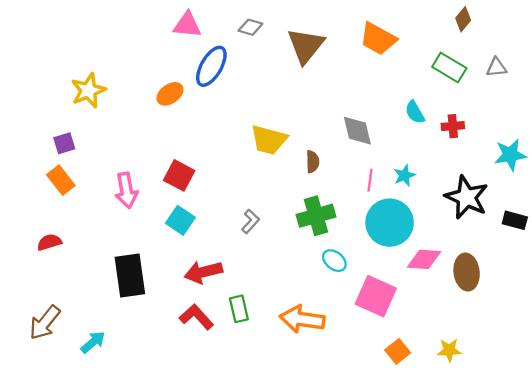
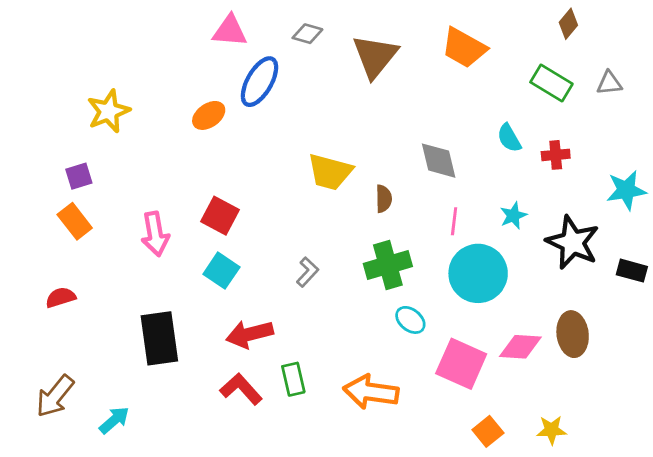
cyan star: (404, 175) -> (513, 216), moved
pink diamond: (424, 259) -> (520, 347), moved

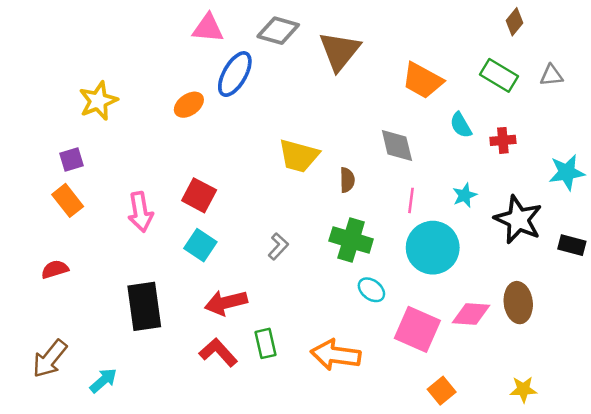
gray diamond: (307, 34) -> (278, 31), size x1.5
orange trapezoid: (464, 48) -> (422, 80), moved
green cross: (388, 265) -> (351, 240), turned 33
yellow star: (551, 430) -> (523, 389), moved

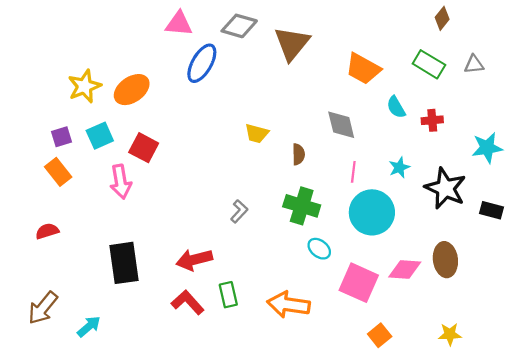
orange ellipse: (189, 105) -> (132, 90), moved, size x1.4
yellow trapezoid: (299, 156) -> (257, 133), size x0.7
red square: (199, 195) -> (144, 148), moved
cyan square: (200, 245) -> (100, 136), moved, turned 32

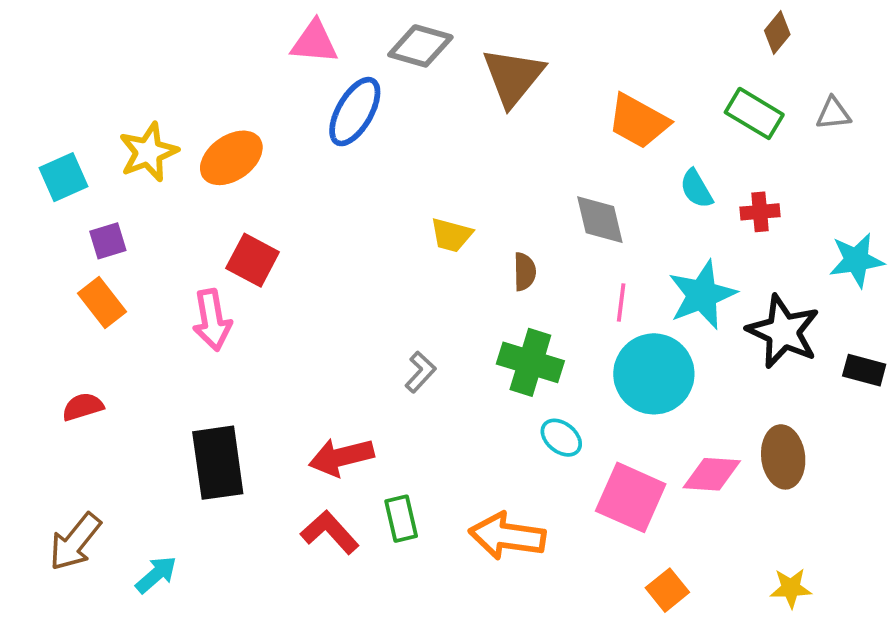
cyan square: (100, 136) -> (63, 177), moved
cyan star: (399, 167) -> (702, 295), size x1.8

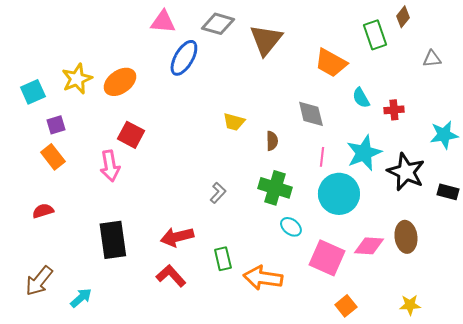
green rectangle: (754, 113) -> (375, 35), moved, turned 40
green rectangle: (401, 519) -> (223, 259), moved

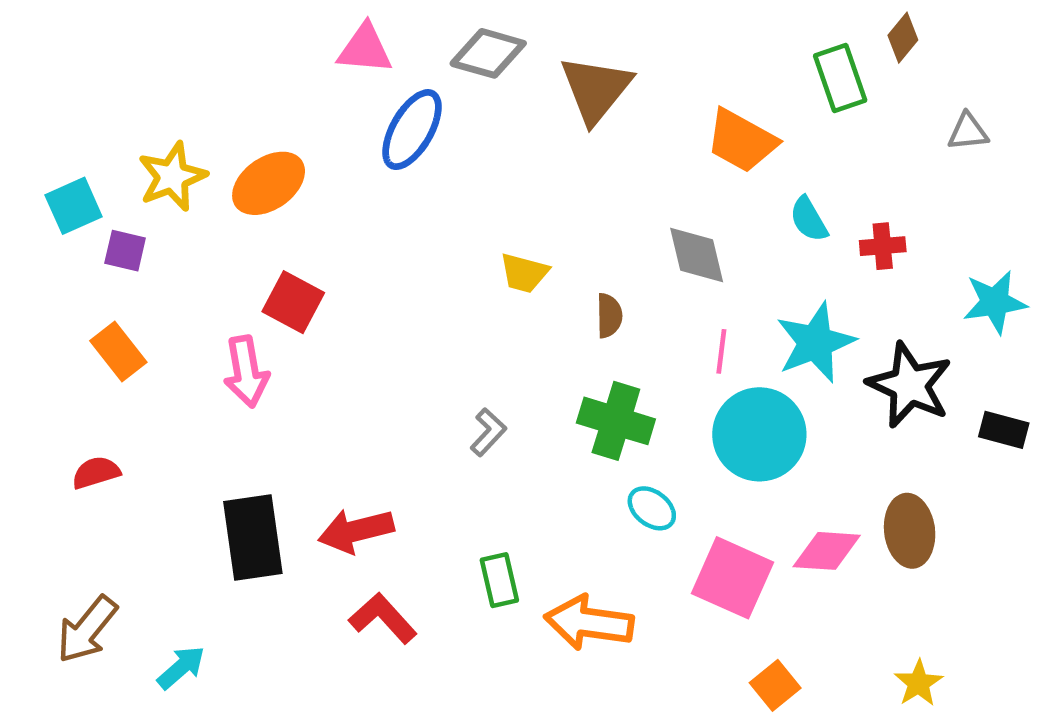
purple square: (56, 125) -> (125, 251), moved, turned 30
red arrow: (177, 237) -> (356, 531), moved
yellow star: (410, 305) -> (919, 683), turned -30

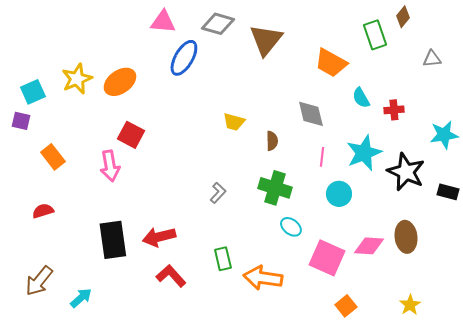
purple square: (125, 251) -> (21, 121), moved
cyan circle: (759, 434) -> (339, 194), size x0.6

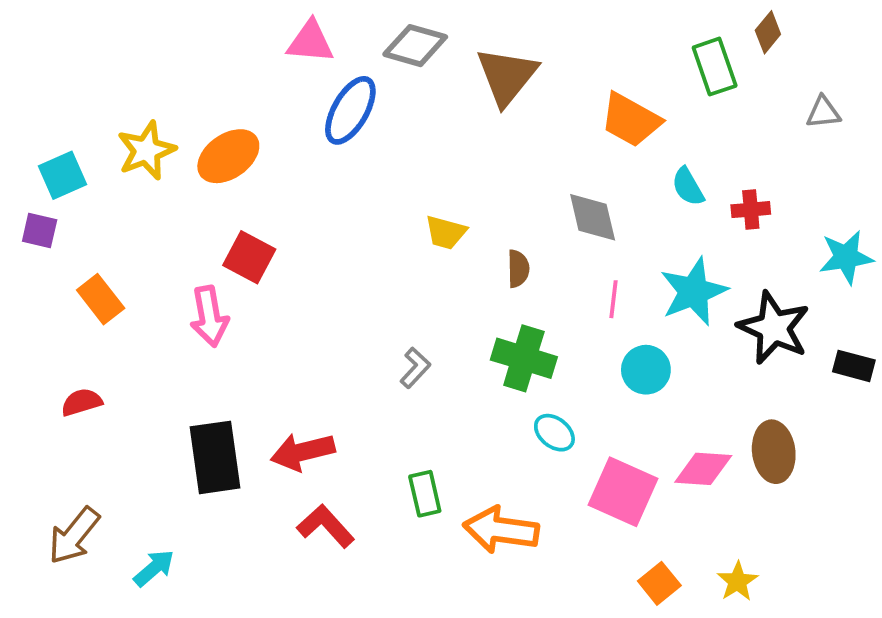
yellow star: (410, 305) -> (737, 581), moved

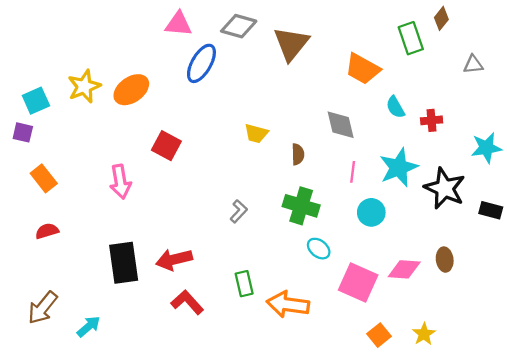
red square: (249, 257) -> (166, 146), moved
orange rectangle: (101, 299) -> (44, 178), moved
brown ellipse: (774, 452) -> (445, 260), size x0.7

